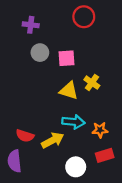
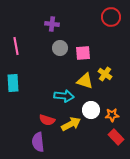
red circle: (84, 17) -> (111, 17), moved
cyan arrow: (73, 122) -> (64, 96), moved
red rectangle: (105, 155) -> (116, 137), turned 63
white circle: (76, 167) -> (91, 110), moved

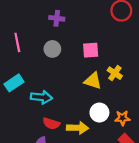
gray circle: (60, 48) -> (52, 49), moved
cyan rectangle: (13, 83) -> (14, 83), turned 60
cyan arrow: (64, 96) -> (41, 97), moved
yellow arrow: (71, 124) -> (78, 128), turned 30

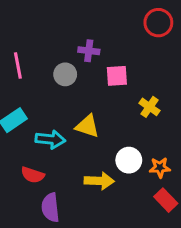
purple cross: (57, 18) -> (89, 51), moved
yellow triangle: (93, 81) -> (87, 126), moved
red semicircle: (51, 123) -> (33, 175), moved

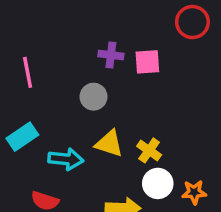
gray circle: (65, 74) -> (94, 97), moved
pink square: (117, 76) -> (147, 62), moved
yellow cross: (149, 107) -> (149, 150), moved

